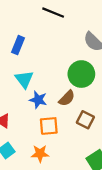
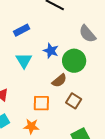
blue rectangle: (18, 45) -> (22, 30), turned 35
blue star: (38, 100) -> (51, 51), moved

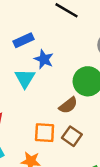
blue star: (51, 51) -> (44, 59), moved
brown square: (74, 101) -> (72, 136), moved

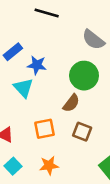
orange square: (45, 133) -> (45, 129), moved

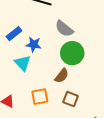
gray semicircle: (93, 40) -> (64, 29), moved

